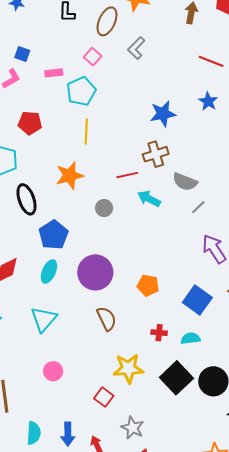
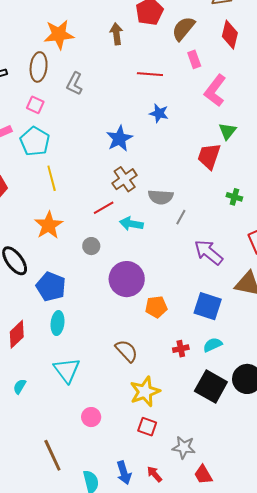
purple circle: (95, 272) -> (127, 279), moved
yellow star: (128, 368) -> (145, 392), moved

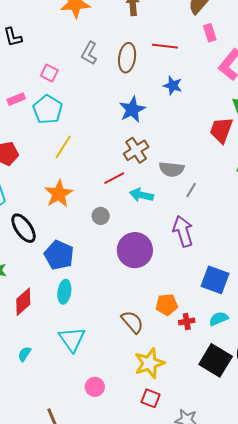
brown ellipse: (39, 67) -> (127, 58), moved
yellow line: (52, 178) -> (63, 147), turned 45
purple arrow: (209, 252) -> (183, 231), moved, turned 32
orange pentagon: (156, 307) -> (167, 305), moved

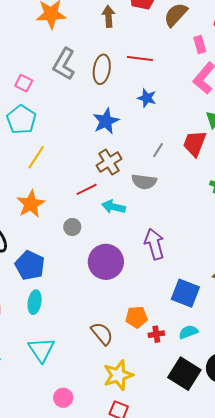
pink rectangle: (210, 33) -> (200, 44), moved
gray L-shape: (89, 53) -> (64, 64), size x1.4
gray line: (191, 190) -> (158, 150), moved

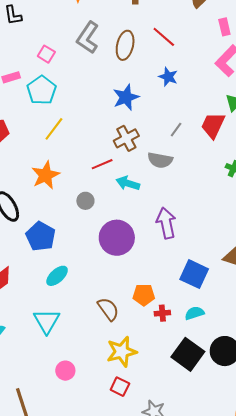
red line: (140, 58) -> (164, 37), turned 30
cyan ellipse: (35, 302) -> (57, 276), moved, turned 35

